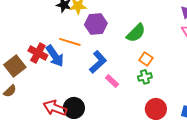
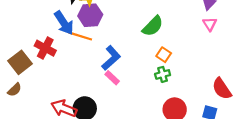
purple hexagon: (96, 24) -> (90, 15), moved
blue arrow: (55, 56) -> (64, 23), moved
pink rectangle: (112, 81) -> (112, 78), moved

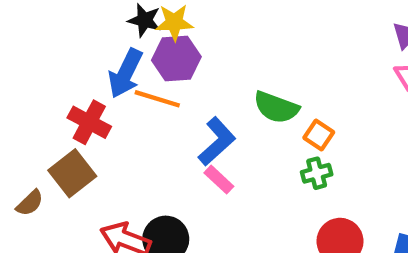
blue arrow: (64, 23) -> (125, 73), turned 60
green semicircle: (153, 26) -> (276, 107), moved, turned 65
brown square: (20, 62) -> (72, 173), moved

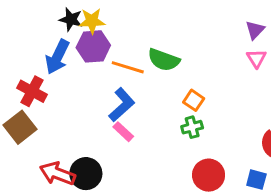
orange line: (157, 99) -> (128, 67), moved
green semicircle: (276, 107) -> (164, 60), moved

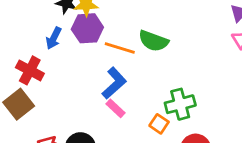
blue arrow: (57, 57) -> (54, 38), size x0.7
orange square: (194, 100) -> (159, 124), moved
green cross: (192, 127) -> (180, 104), size x1.5

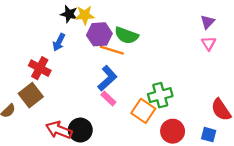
purple hexagon: (87, 28) -> (99, 34), moved
green semicircle: (153, 41) -> (126, 35), moved
orange square: (159, 124) -> (143, 111), size x1.5

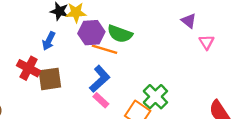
purple triangle: (207, 22) -> (189, 21), moved, turned -35
brown square: (31, 95) -> (50, 79), moved, turned 30
green cross: (160, 95) -> (155, 97), turned -30

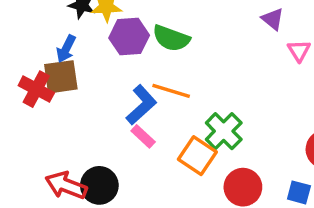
orange line: (104, 49) -> (171, 91), moved
brown square: (50, 79) -> (61, 77), moved

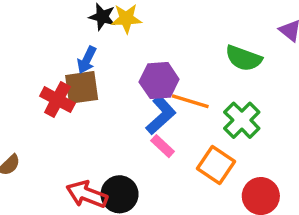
purple hexagon: (129, 37) -> (159, 81), moved
green semicircle: (171, 38) -> (244, 58), moved
green cross: (224, 131) -> (242, 120), moved

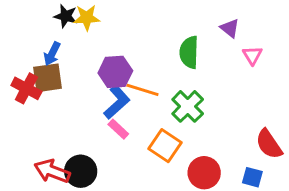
green semicircle: (244, 58) -> (189, 52), turned 72

